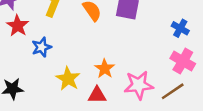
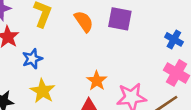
yellow star: (68, 79) -> (43, 91), moved

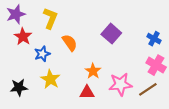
purple square: (120, 19) -> (111, 34), moved, turned 30
orange semicircle: (84, 21) -> (70, 43), moved

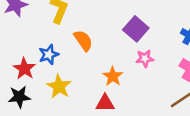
red star: (23, 37) -> (24, 69), moved
pink star: (120, 84) -> (145, 58), moved, size x0.6

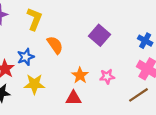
pink star: (145, 58) -> (107, 76), moved
yellow star: (59, 87) -> (34, 84), turned -30

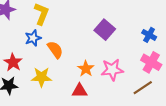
orange semicircle: (55, 45) -> (55, 50), moved
blue star: (26, 57) -> (33, 38), moved
pink star: (107, 76) -> (112, 70), size x1.5

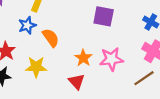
purple square: (105, 30) -> (104, 16), turned -30
red triangle: (79, 91) -> (77, 82), turned 49

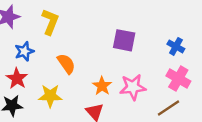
blue star: (27, 25) -> (24, 51), moved

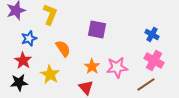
purple square: (124, 40) -> (97, 29), moved
yellow star: (50, 96) -> (50, 74), turned 30

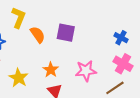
orange semicircle: (63, 48) -> (38, 35), moved
orange star: (92, 66) -> (51, 70), moved

